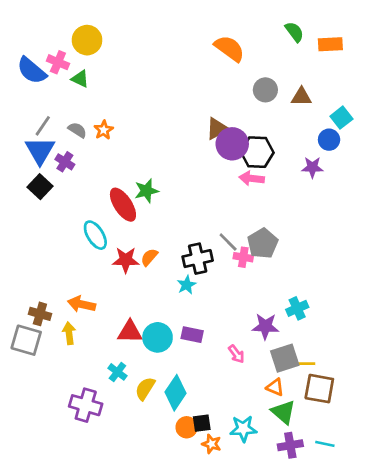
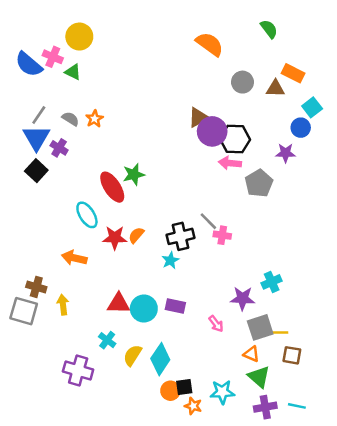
orange rectangle: (330, 44) -> (293, 73), moved, turned 30
gray pentagon: (263, 243) -> (259, 183), moved
orange arrow: (81, 304) -> (74, 258), moved
brown square: (319, 389) -> (292, 355), size x0.7

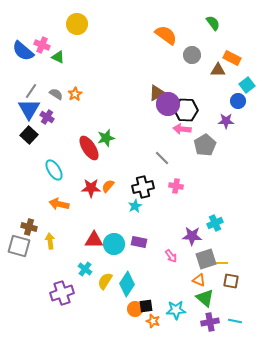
yellow circle: (79, 37) -> (77, 24), moved
gray circle: (242, 82) -> (192, 55), moved
cyan ellipse: (87, 215) -> (54, 170), moved
gray line: (208, 221) -> (162, 158), moved
purple cross: (78, 370) -> (62, 293), turned -35

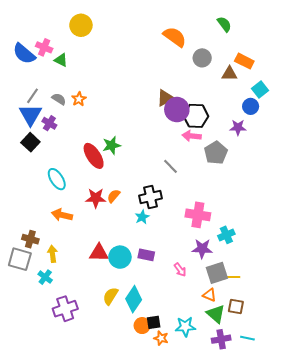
pink cross: (176, 186) -> (198, 215), moved, size x1.6
cyan cross: (85, 269) -> (45, 277), moved
brown square: (231, 281) -> (236, 307), moved

